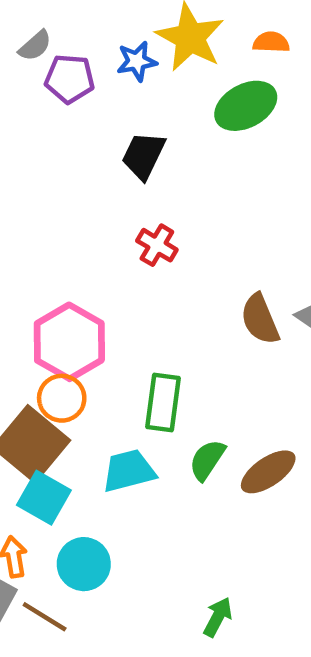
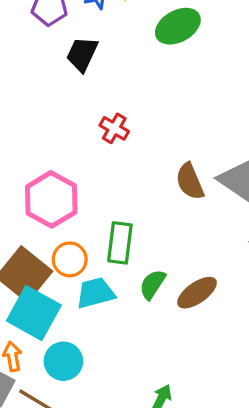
black trapezoid: (143, 156) -> (82, 54), moved
orange circle: (62, 398) -> (70, 259), moved
cyan square: (44, 498) -> (34, 313), size x1.4

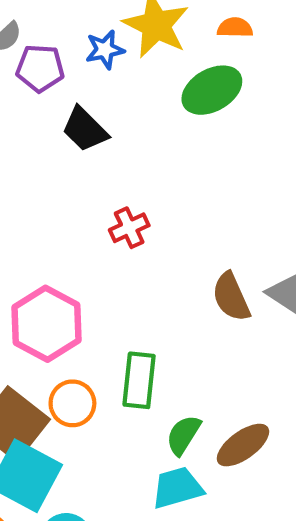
black trapezoid: (82, 54) -> (85, 129), turned -69
red cross: (114, 128) -> (129, 228), turned 36
cyan trapezoid: (95, 293) -> (177, 488), moved

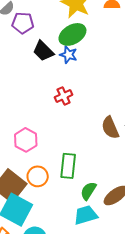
blue star: (105, 50) -> (68, 55), moved, turned 30
green ellipse: (212, 90) -> (72, 34), moved
pink hexagon: (47, 324) -> (26, 140), size x0.7

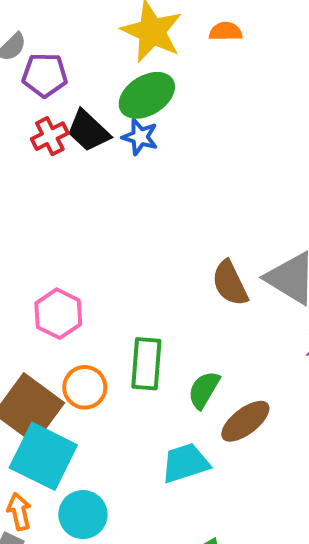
red cross: (64, 96) -> (50, 136), moved
green semicircle: (88, 191) -> (204, 390), moved

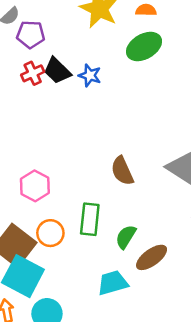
green ellipse: (147, 95) -> (144, 46), moved
brown semicircle: (230, 283) -> (122, 171), moved

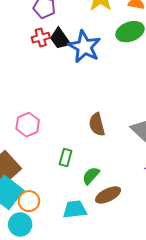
blue star: (90, 75) -> (84, 47), size x1.8
green rectangle: (90, 219) -> (66, 157), size x0.7
orange circle: (50, 233) -> (29, 201), moved

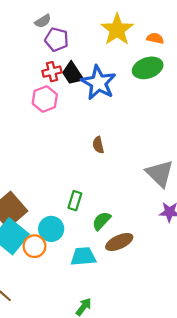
brown semicircle: (97, 124) -> (98, 145), moved, size x0.7
pink hexagon: (28, 125) -> (45, 99), moved
cyan circle: (20, 224) -> (51, 229), moved

